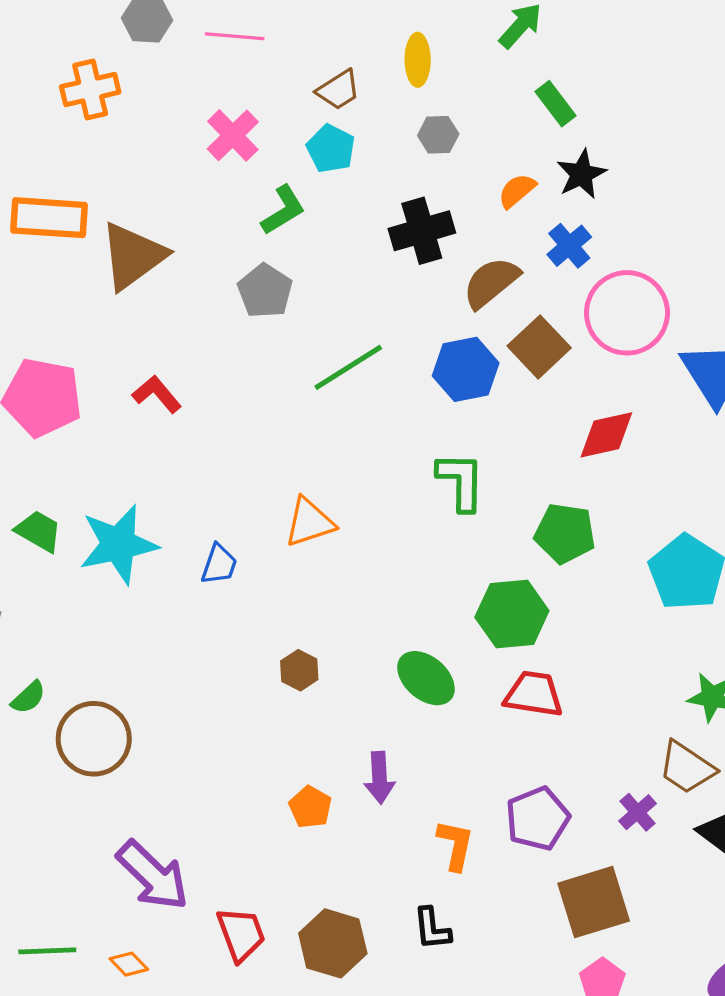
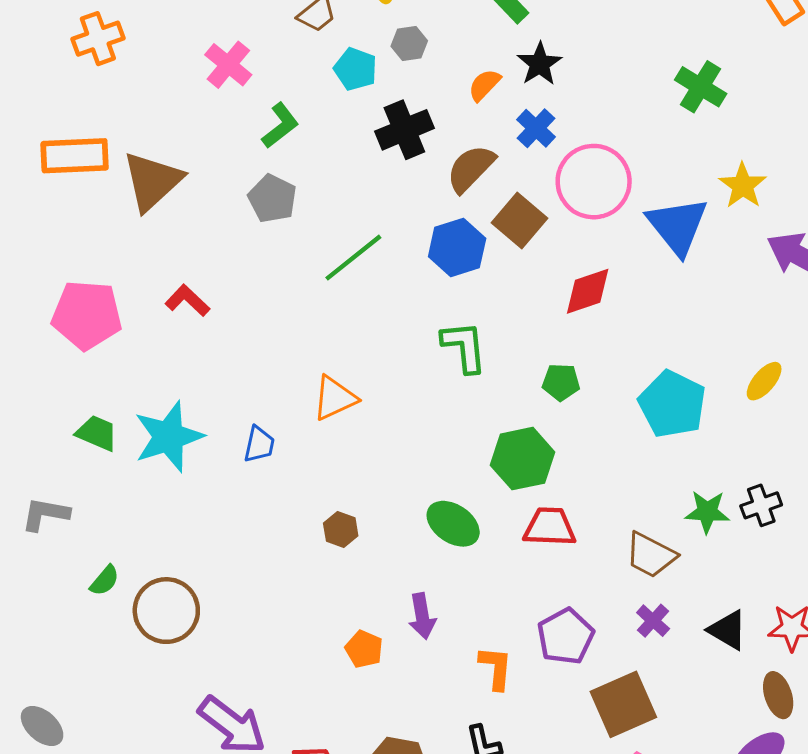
cyan pentagon: (331, 149) -> (355, 69), moved
green pentagon: (565, 533) -> (561, 382), size x0.7
brown trapezoid: (687, 768) -> (651, 555), moved

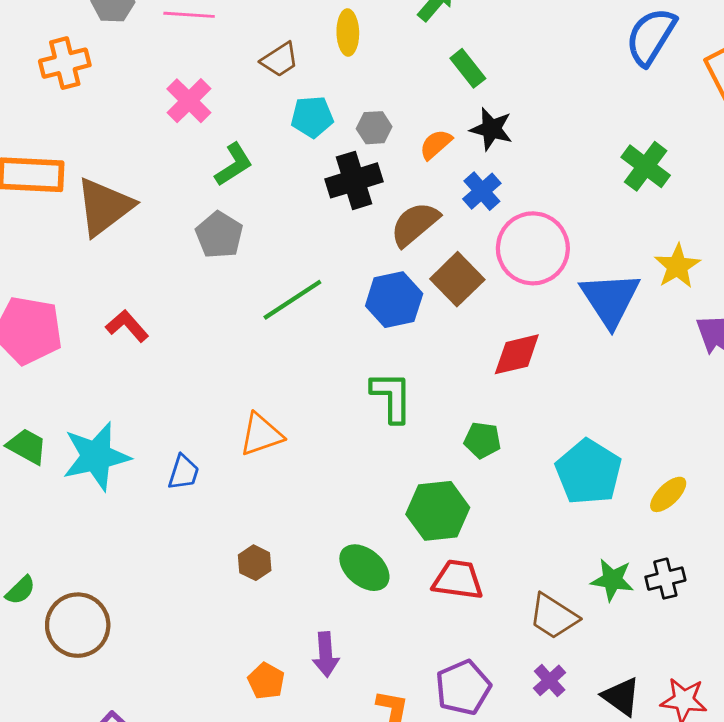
gray hexagon: (409, 44) -> (374, 128), moved
black star: (540, 64) -> (491, 129), turned -30
cyan pentagon: (355, 69) -> (312, 117), turned -30
yellow ellipse: (764, 381) -> (668, 494), moved

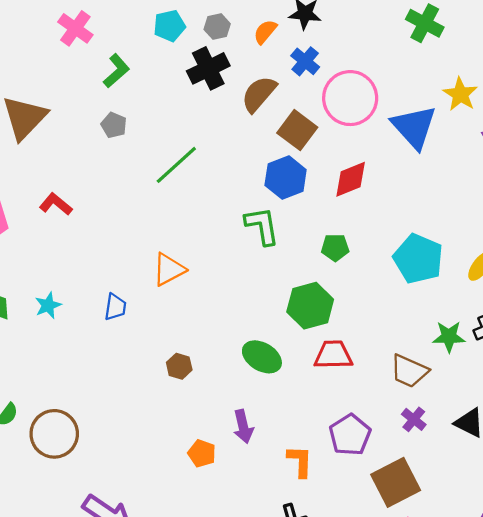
gray pentagon: (219, 235) -> (114, 125), size x0.7
blue hexagon: (394, 300) -> (286, 178), moved
cyan star: (96, 456) -> (48, 305), size x0.5

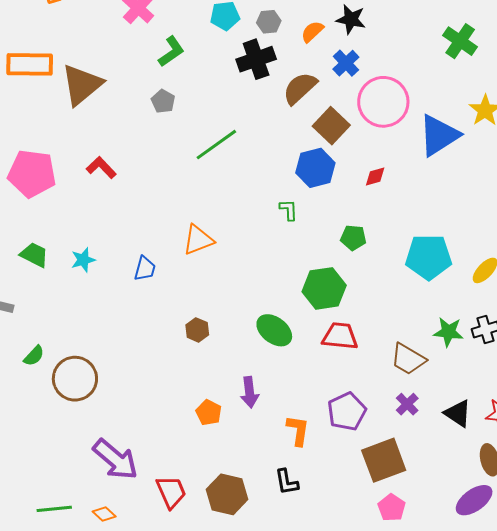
blue triangle: (414, 127) -> (439, 135), turned 33
red diamond: (351, 179) -> (375, 177), size x0.6
green L-shape: (262, 226) -> (289, 210), size x0.6
cyan pentagon: (418, 259) -> (429, 257), turned -30

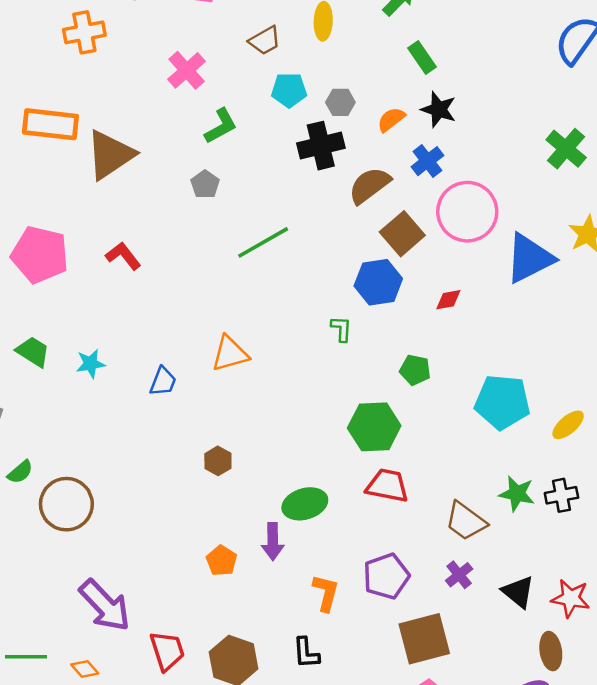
green ellipse: (274, 330) -> (305, 504), moved, turned -60

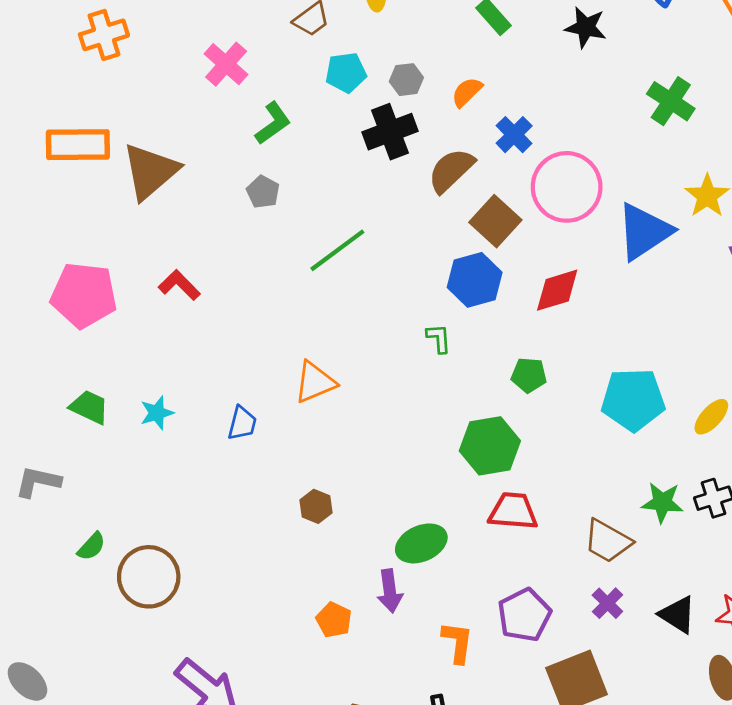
black star: (439, 109) -> (586, 27), moved
red diamond: (448, 300) -> (557, 290), size x1.6

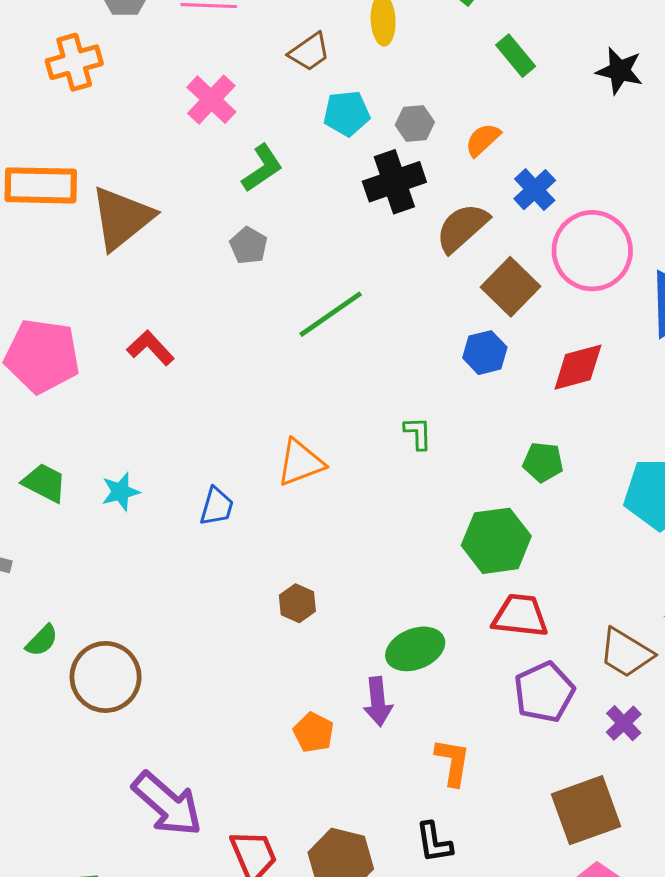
blue hexagon: (475, 280) -> (485, 353), size x0.7
green L-shape: (439, 338) -> (418, 433), moved
purple pentagon: (524, 615) -> (544, 692), moved

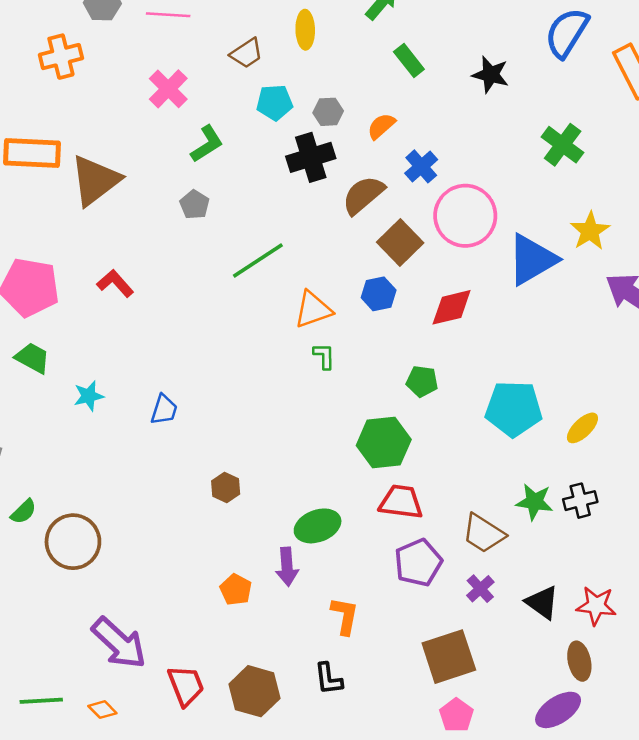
orange triangle: (300, 463) -> (313, 309), moved
green trapezoid: (44, 483) -> (32, 358), moved

